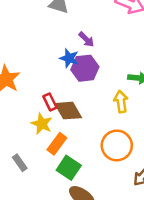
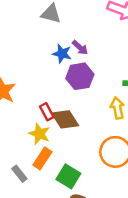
blue star: (69, 58) -> (62, 54), moved
orange rectangle: (57, 144) -> (42, 158), moved

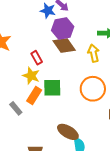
brown diamond: (65, 119) -> (64, 46), moved
green square: (68, 176) -> (52, 88), moved, turned -30

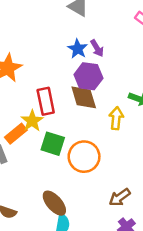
red rectangle: (37, 58) -> (46, 101), size x1.5
orange circle: (93, 89) -> (84, 157), moved
orange rectangle: (34, 95) -> (16, 134), moved

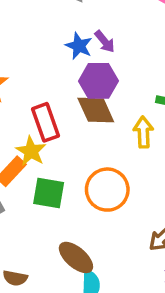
green square: (53, 144) -> (49, 193), moved

